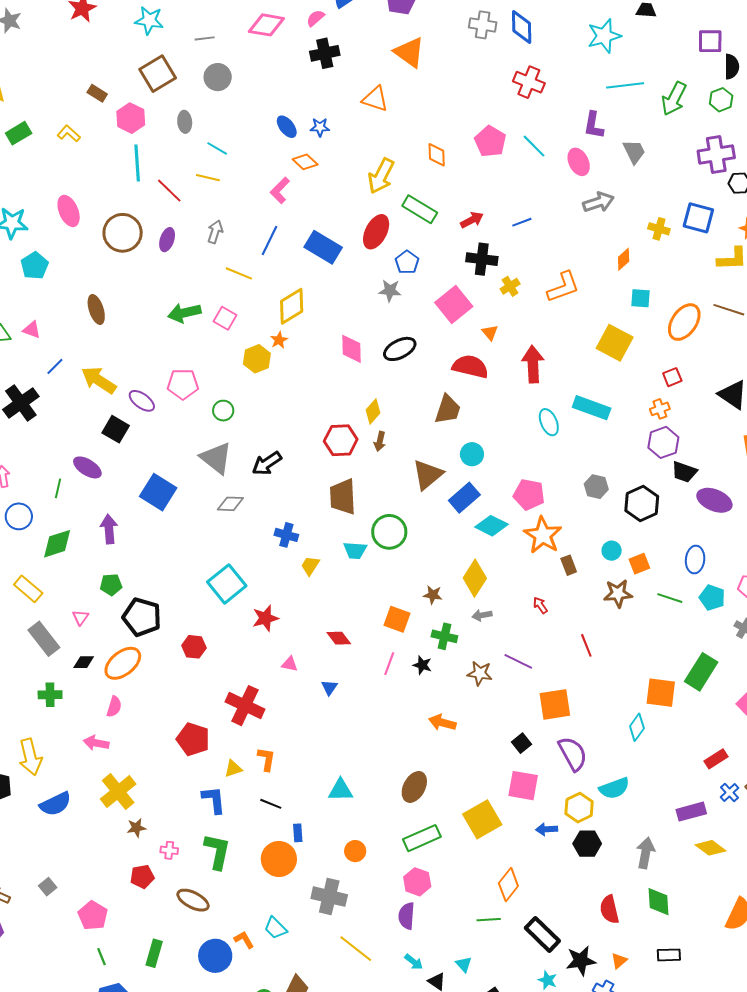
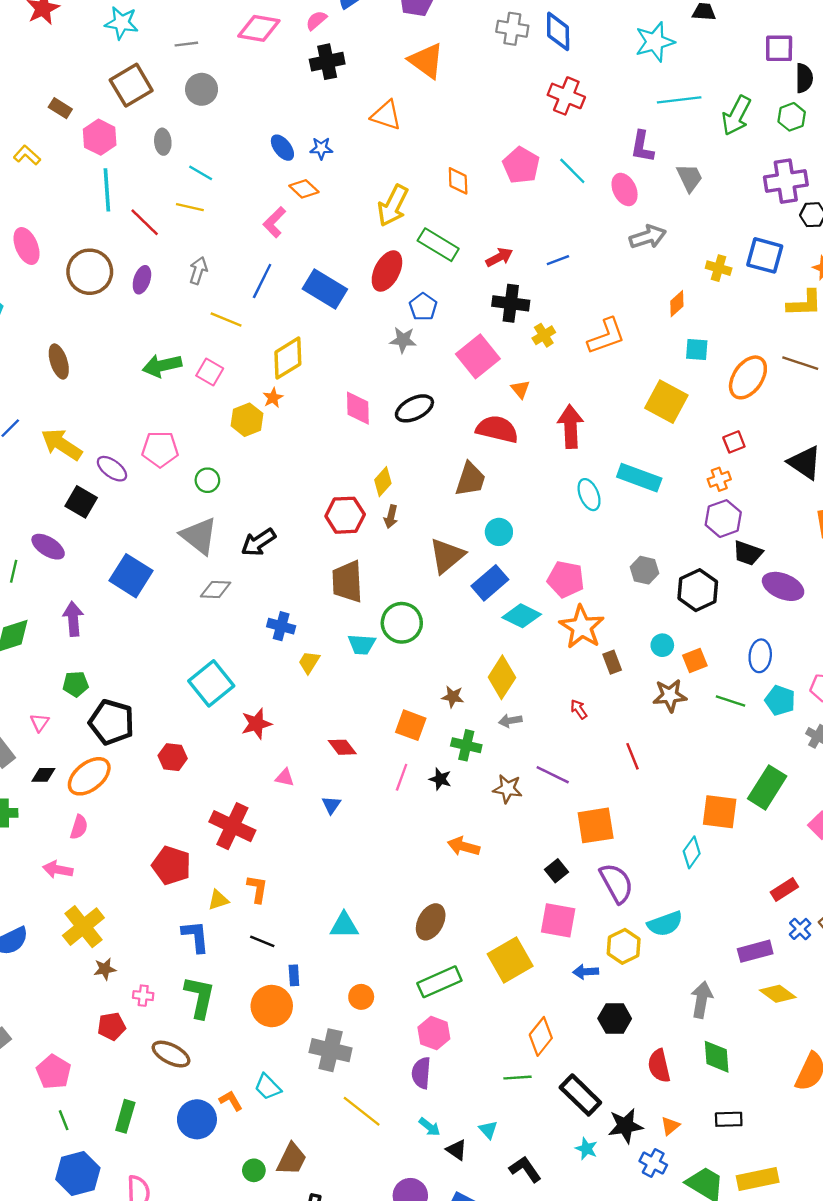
black hexagon: (587, 844) -> (615, 1019), moved

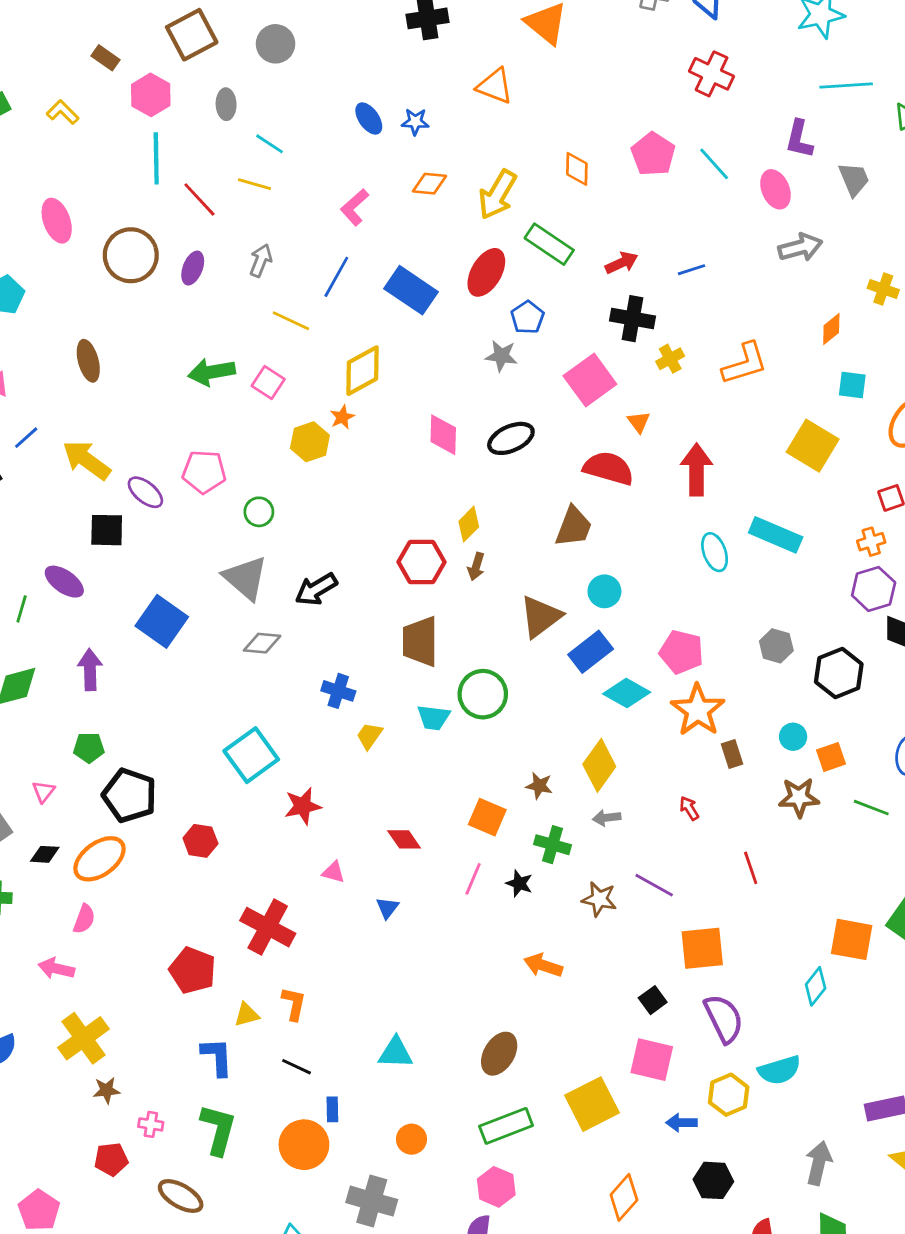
orange diamond: (304, 189) -> (429, 184), moved, turned -40
black square: (81, 502) -> (107, 530), turned -32

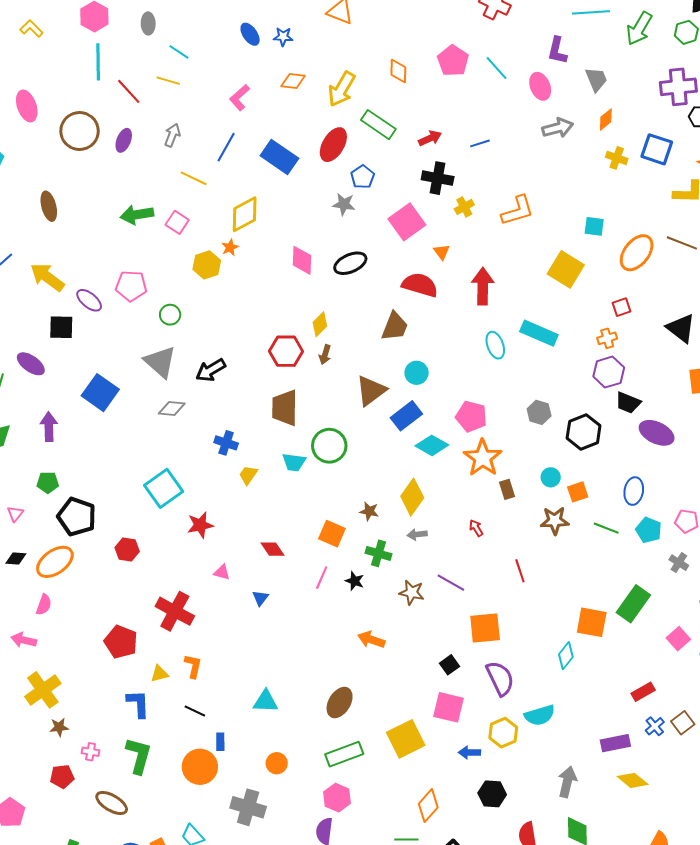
orange diamond: (831, 329) -> (606, 120), moved

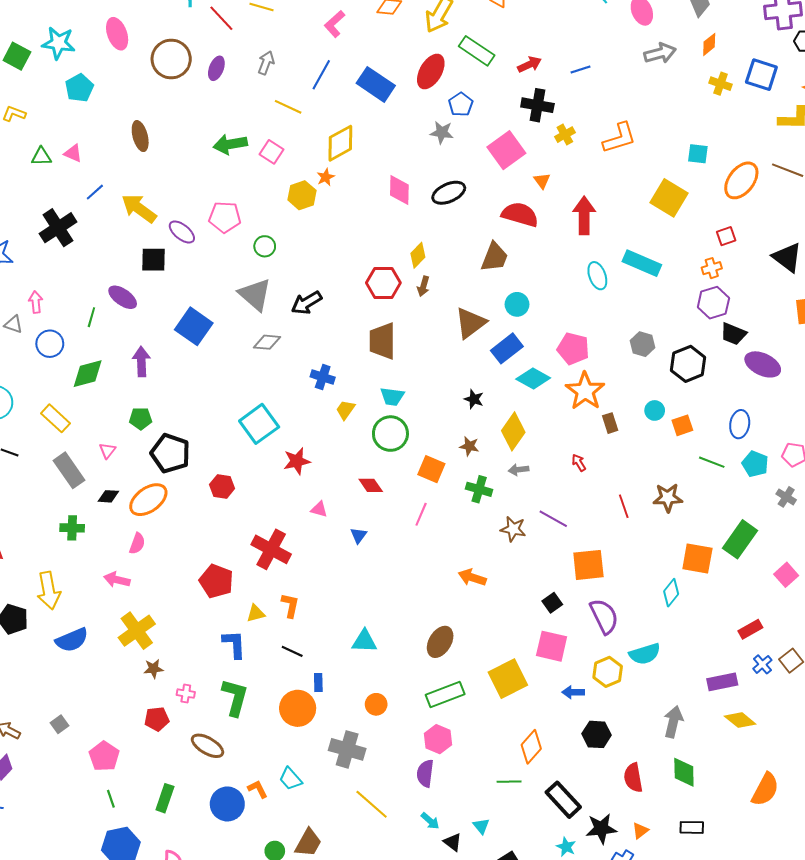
green circle: (329, 446) -> (390, 434), moved
brown star: (555, 521) -> (668, 498), moved
black star: (355, 581) -> (474, 399), moved

